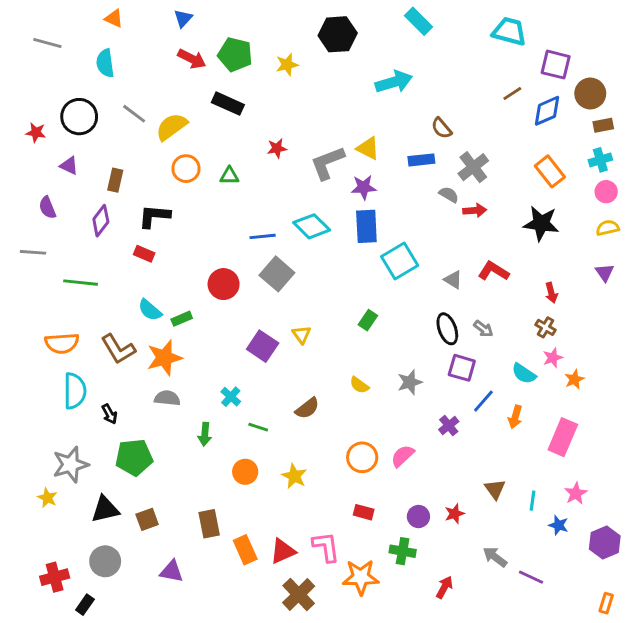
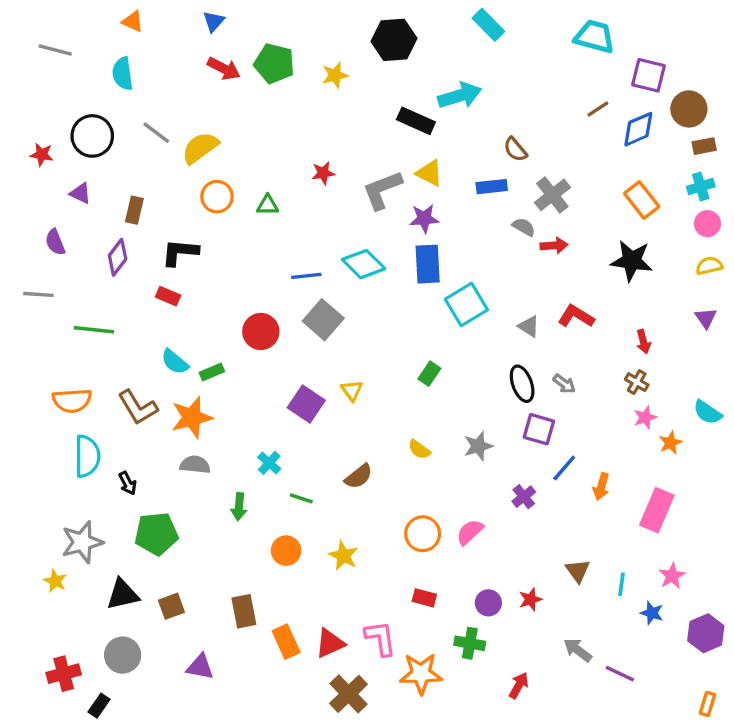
black rectangle: (228, 104) -> (416, 121), moved
cyan semicircle: (524, 374) -> (707, 412), moved

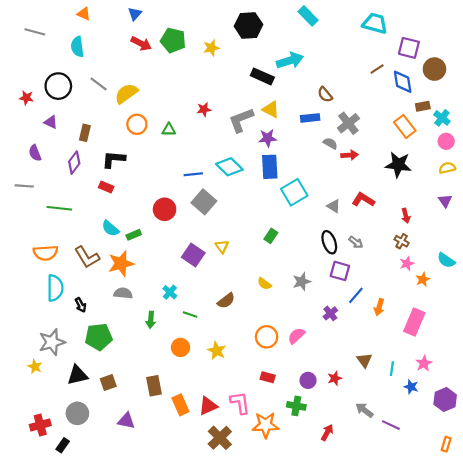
blue diamond: (638, 129) -> (403, 82), turned -75
brown rectangle: (704, 146) -> (423, 106), moved
cyan cross: (701, 187) -> (442, 118), turned -35

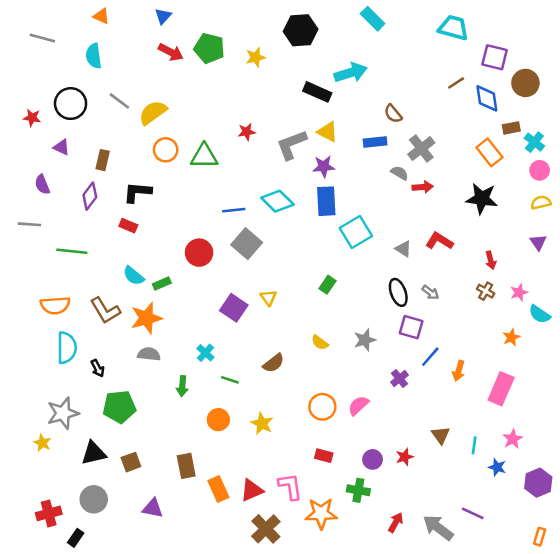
green triangle: (169, 130) -> (204, 156), size x1.6
pink star: (407, 264) -> (519, 292), moved
gray arrow: (364, 410) -> (438, 528), moved, size x1.4

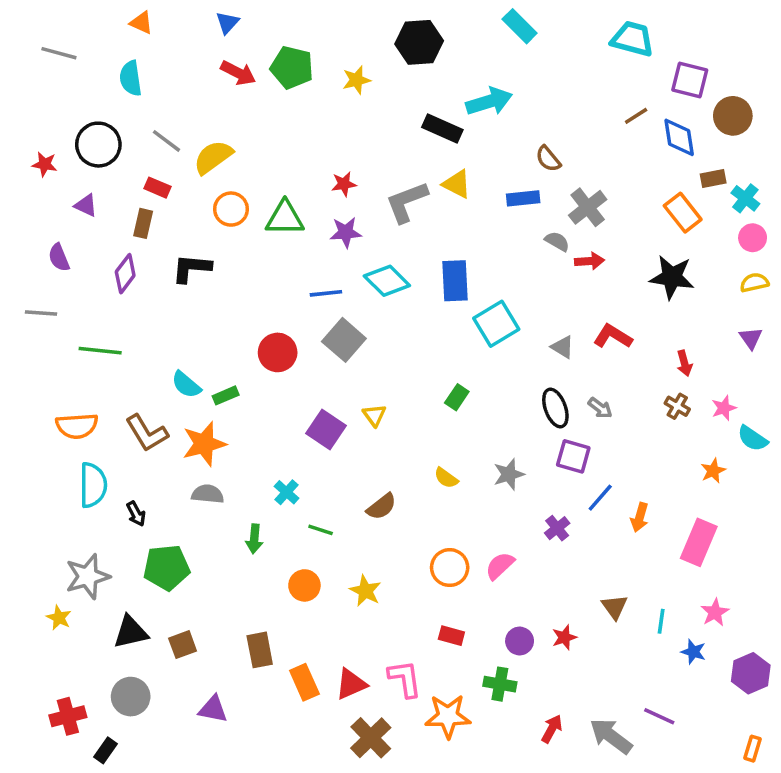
purple star: (324, 166) -> (346, 232), moved
red rectangle: (128, 226) -> (158, 188), moved

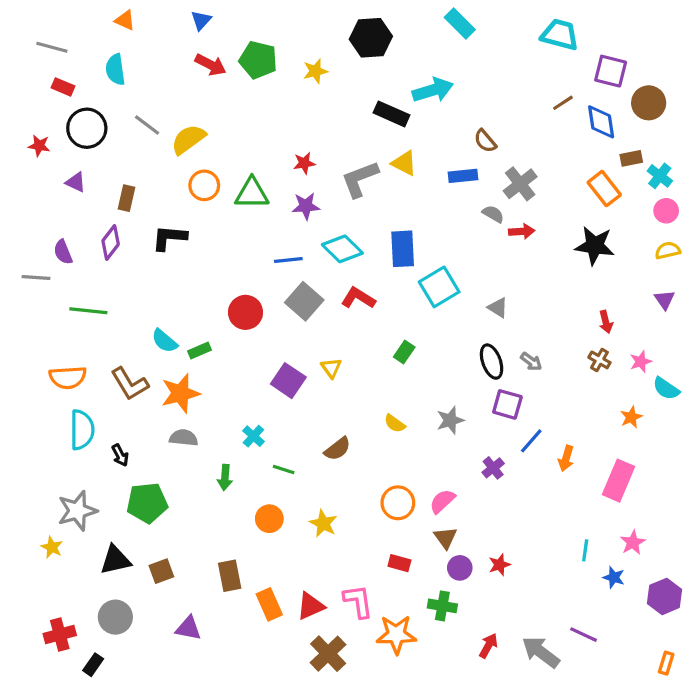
red rectangle: (158, 188) -> (63, 87), moved
purple semicircle: (59, 257) -> (63, 252), moved
red L-shape: (613, 336) -> (358, 298), moved
brown triangle: (615, 607) -> (445, 538), moved

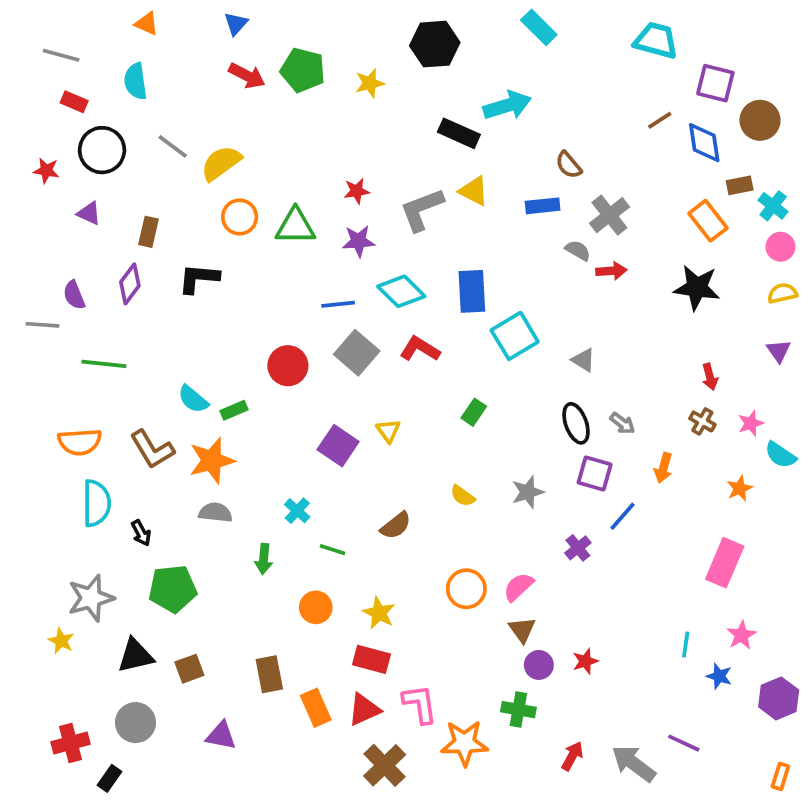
orange arrow: (566, 458) -> (663, 468), moved
red rectangle: (399, 563) -> (372, 659), moved, size x1.4

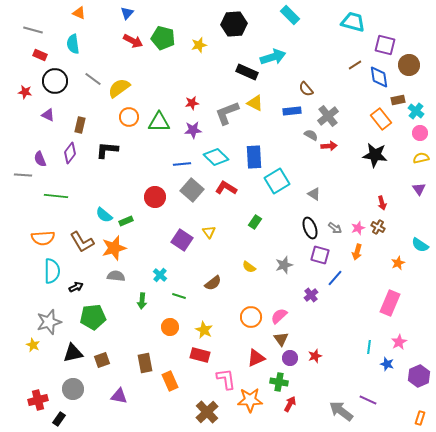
pink star: (751, 423) -> (358, 228), moved
black arrow: (141, 533) -> (76, 287), turned -88
red triangle: (364, 710) -> (256, 358), moved
red arrow: (572, 756) -> (290, 404), moved

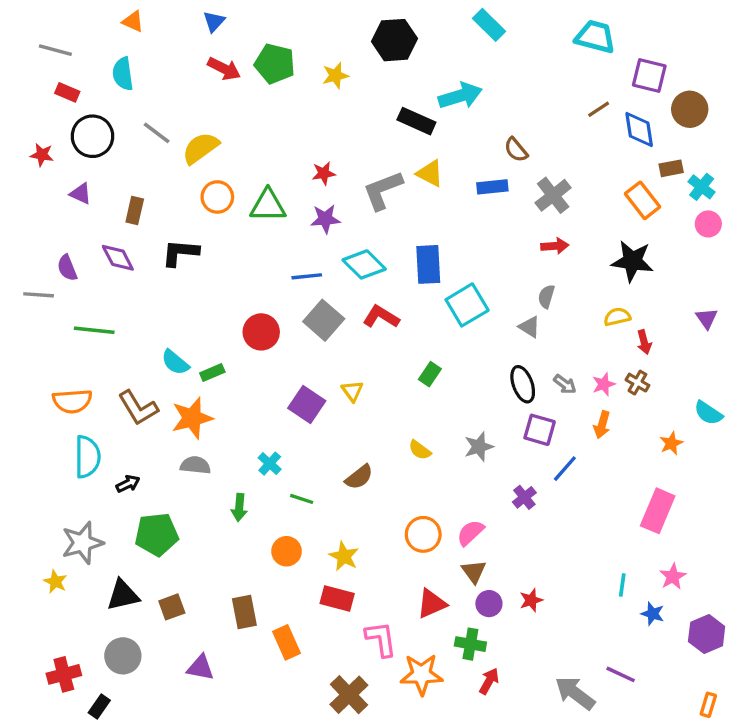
gray semicircle: (311, 135) -> (546, 297), moved, turned -104
purple diamond: (70, 153) -> (118, 258), turned -65
yellow semicircle: (421, 158) -> (617, 317), moved

